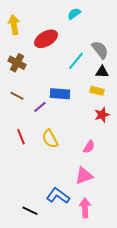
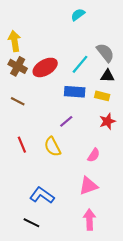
yellow arrow: (14, 25) -> (14, 41), moved
red ellipse: (46, 39) -> (45, 67), moved
blue rectangle: (60, 94) -> (75, 92), moved
purple line: (40, 107) -> (66, 121), moved
blue L-shape: (58, 196) -> (42, 195), moved

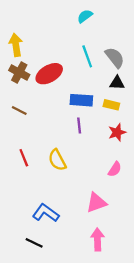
cyan line: (80, 64) -> (87, 56), moved, turned -60
purple line: (66, 121) -> (79, 125), moved, turned -56
pink semicircle: (94, 155) -> (115, 169), moved

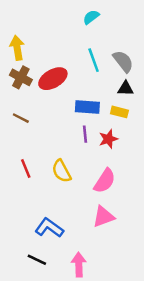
red star: (117, 132) -> (108, 139), moved
pink semicircle: (115, 169) -> (105, 181), moved, size x1.5
pink arrow: (98, 239) -> (79, 265), moved

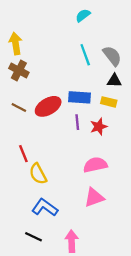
red ellipse: (53, 79) -> (48, 106), moved
yellow semicircle: (62, 171) -> (38, 174), moved
pink semicircle: (105, 181) -> (95, 165), turned -135

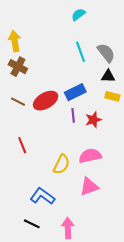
blue rectangle: (80, 97) -> (75, 92), turned -30
yellow rectangle: (109, 102) -> (112, 96), moved
yellow semicircle: (38, 174) -> (61, 164), moved, turned -126

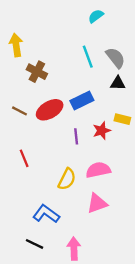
cyan semicircle: (78, 15) -> (96, 16), moved
brown cross: (18, 67) -> (37, 72), moved
yellow rectangle: (112, 96) -> (122, 119), moved
purple line: (73, 115) -> (76, 136), moved

